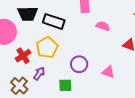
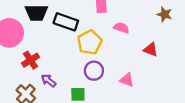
yellow pentagon: (47, 48) -> (90, 42), moved
purple arrow: (39, 74) -> (49, 81), turned -88

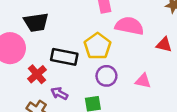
black rectangle: (66, 22) -> (64, 57), moved
pink semicircle: (121, 28) -> (129, 26), size x1.6

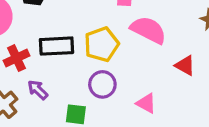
black rectangle: (64, 57) -> (57, 46), turned -30

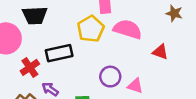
yellow pentagon: (102, 44) -> (91, 29), moved
purple circle: (102, 84) -> (110, 77), moved

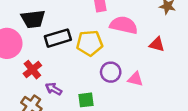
yellow pentagon: (91, 29) -> (90, 43), moved, turned 30
black rectangle: (59, 53) -> (58, 38), moved

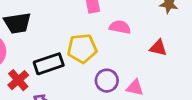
pink semicircle: (124, 25) -> (120, 27), size x0.7
black rectangle: (58, 38) -> (49, 64), moved

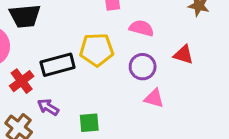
purple circle: (107, 81) -> (143, 67), moved

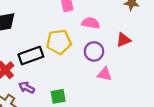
red triangle: (183, 55) -> (123, 40), turned -35

